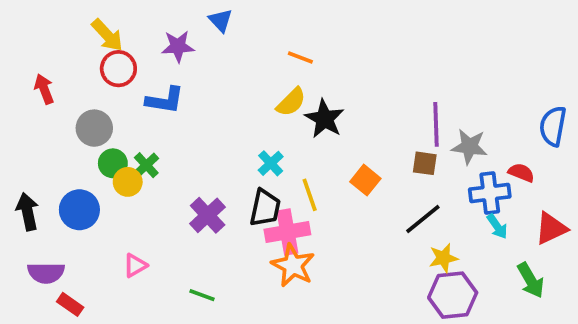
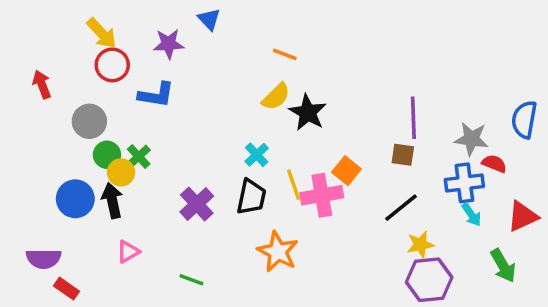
gray star: (469, 147) -> (471, 139), moved
black arrow: (27, 212) -> (112, 201), moved
pink cross: (287, 232) -> (322, 195), moved

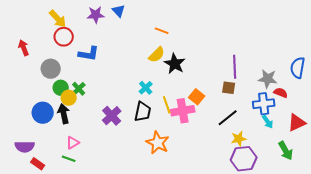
purple star: (169, 44) -> (96, 15), moved
green line: (191, 280) -> (69, 159), moved

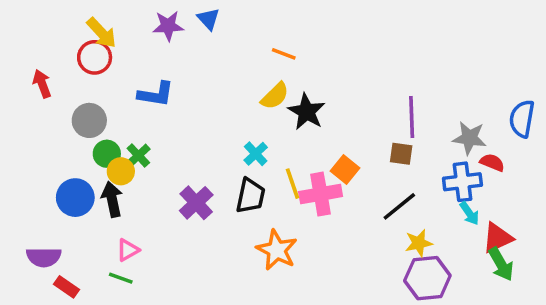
red circle: (64, 37) -> (95, 57), moved
red triangle: (297, 123) -> (497, 238), moved

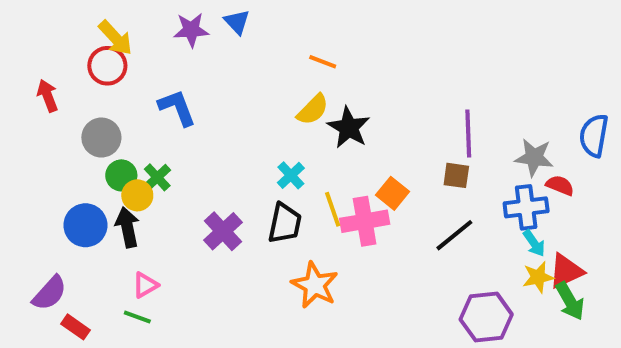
blue L-shape: (156, 94) -> (177, 108), turned -120
yellow star: (419, 243) -> (538, 277), moved
purple semicircle: (44, 257) -> (50, 293), turned -48

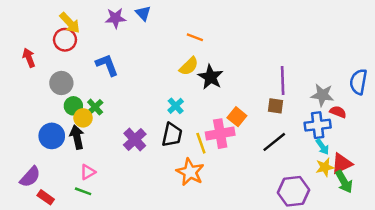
yellow line: (333, 209) -> (201, 143), moved

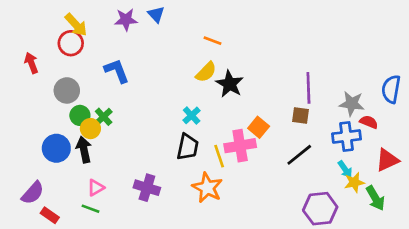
purple cross: (135, 140) -> (147, 188), moved, turned -30
cyan arrow: (322, 147) -> (345, 169), moved
red triangle: (342, 164) -> (387, 160), moved

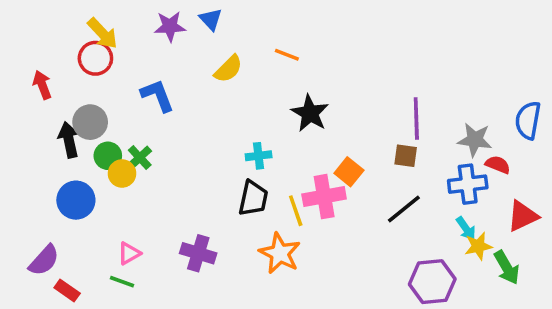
yellow semicircle: (206, 72) -> (228, 69), moved
cyan cross: (192, 115) -> (259, 156), turned 36
black arrow: (84, 150) -> (69, 140), moved

